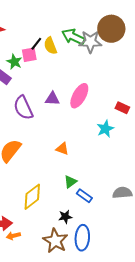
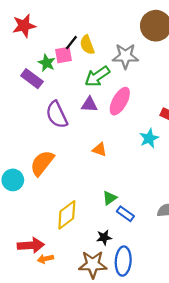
green arrow: (73, 37) -> (97, 76), moved, turned -60
gray star: (90, 42) -> (125, 56), moved
orange triangle: (62, 149) -> (100, 150), moved
brown star: (55, 241) -> (93, 264), turned -30

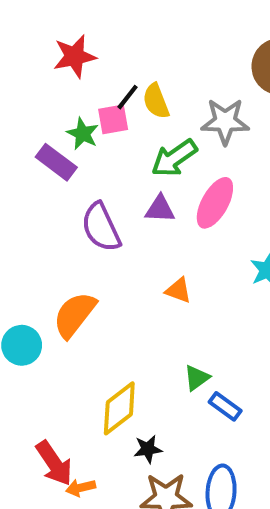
red star: (24, 26) -> (75, 56), moved
black star: (104, 237) -> (148, 449), moved
red arrow: (31, 245) -> (54, 463), turned 60

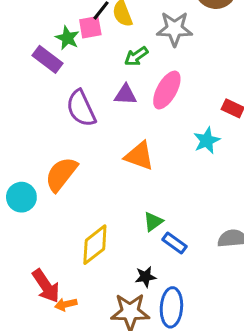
green arrow: (174, 158) -> (136, 56), size x0.7
orange triangle: (178, 290) -> (139, 156), size x1.5
black star: (148, 449) -> (145, 277), moved

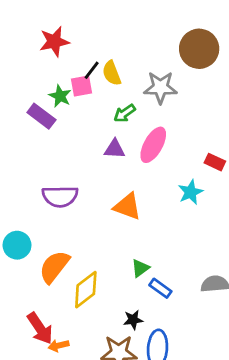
purple semicircle: (81, 108) -> (60, 196), moved, turned -66
orange semicircle: (61, 174) -> (54, 267), moved

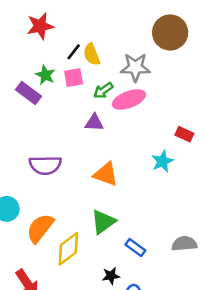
pink square: (82, 86) -> (74, 78), moved
pink ellipse: (153, 145) -> (129, 99), moved, turned 40
green triangle: (140, 268) -> (103, 222), moved, size x1.5

